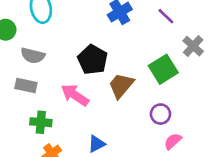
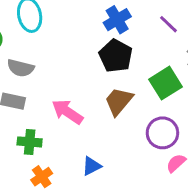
black pentagon: (93, 60) -> (116, 56), moved
purple circle: (160, 114) -> (162, 133), size x1.4

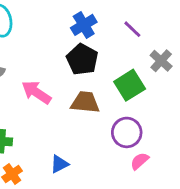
brown trapezoid: (119, 101) -> (85, 102), turned 56
pink arrow: (67, 112) -> (36, 92), moved

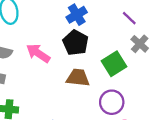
purple line: (132, 29) -> (129, 18), moved
pink arrow: (36, 92) -> (38, 53), moved

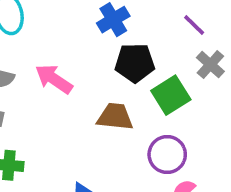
black pentagon: (76, 43) -> (135, 63), moved, turned -30

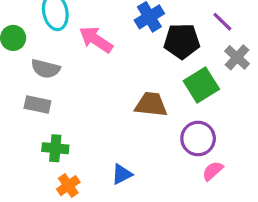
black pentagon: (135, 63) -> (182, 41), moved
pink arrow: (54, 79) -> (96, 40), moved

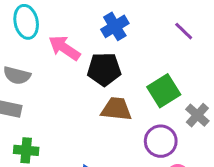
black pentagon: (182, 41) -> (104, 69), moved
gray cross: (237, 57) -> (197, 115), moved

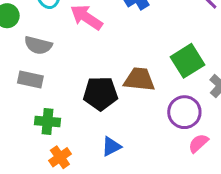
black pentagon: (104, 69) -> (100, 93), moved

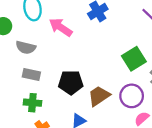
gray rectangle: (30, 79) -> (31, 75), moved
brown trapezoid: (139, 79) -> (99, 96), moved, turned -40

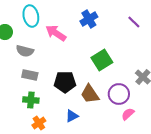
green square: (134, 59) -> (102, 60), moved
brown trapezoid: (99, 96) -> (90, 94), turned -90

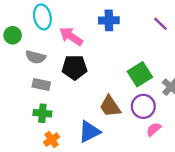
blue cross: (89, 19) -> (109, 20), turned 30
green square: (102, 60) -> (140, 74), moved
black pentagon: (65, 82) -> (75, 67), moved
blue triangle: (72, 116) -> (89, 132), size x1.5

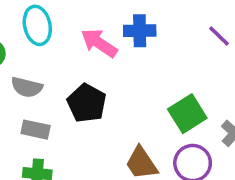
pink arrow: (71, 36) -> (99, 43), moved
black pentagon: (75, 67) -> (87, 103), turned 30

